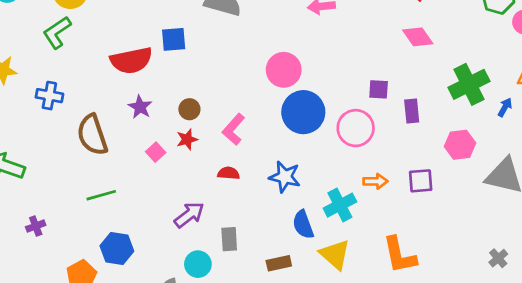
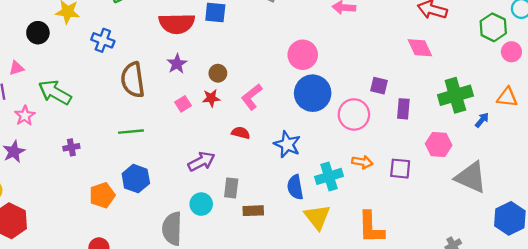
brown rectangle: (279, 263) -> (253, 211), moved

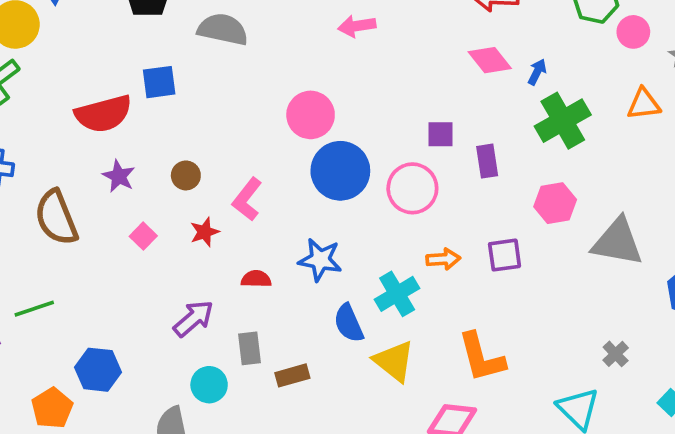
red star: (211, 98) -> (205, 232), moved
blue arrow: (482, 120) -> (537, 72), moved
green line: (131, 132) -> (34, 309), moved
red semicircle: (241, 133) -> (256, 279), moved

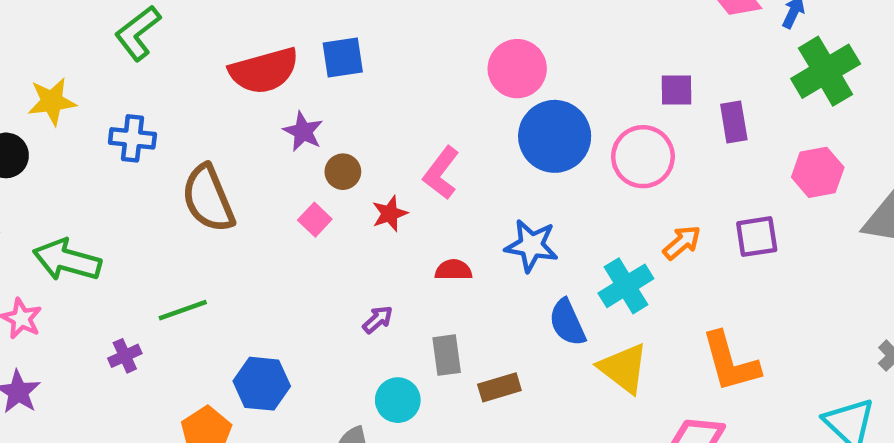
blue square: (159, 82) -> (343, 58), moved
brown circle: (186, 175) -> (343, 172), moved
purple star: (119, 176) -> (303, 131), moved
orange arrow: (443, 259) -> (682, 243), turned -36
purple arrow: (193, 319) -> (378, 320), size x0.6

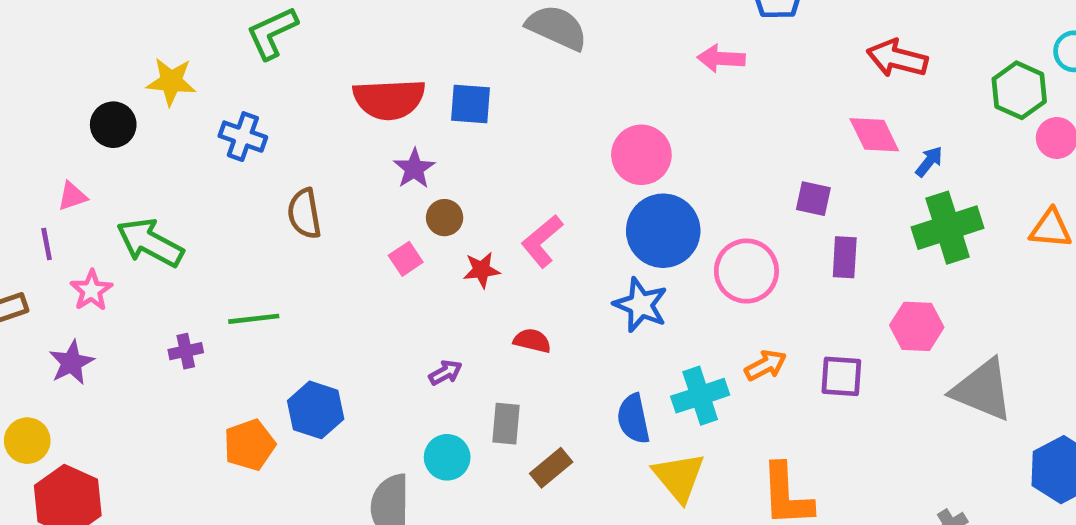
purple square: (676, 90) -> (813, 199), moved
brown semicircle: (208, 198) -> (304, 214), size x0.7
blue star: (531, 246) -> (641, 305), moved
brown rectangle: (499, 387) -> (551, 468), turned -36

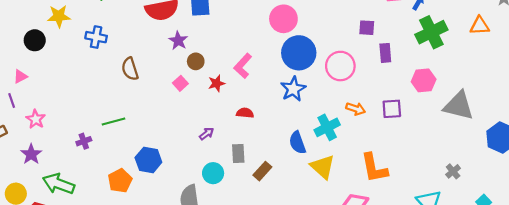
green arrow: (150, 243) -> (59, 184), moved
blue star: (641, 305) -> (293, 89), turned 30
orange arrow: (766, 365) -> (356, 109), turned 54

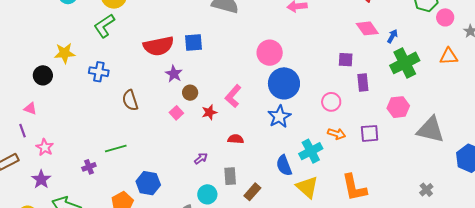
pink circle: (340, 66) -> (331, 102), moved, size x0.7
pink triangle: (20, 76) -> (30, 109), turned 48

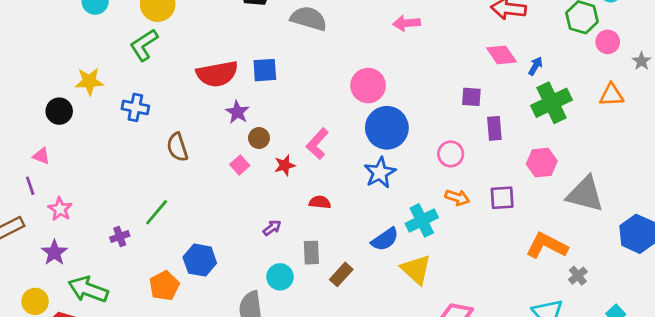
green line: (116, 149) -> (157, 212), turned -35
blue semicircle: (284, 165) -> (385, 239), turned -105
orange L-shape: (354, 188) -> (547, 246), moved, turned 128

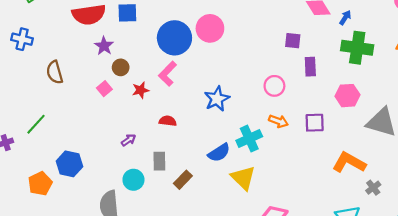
green cross: (552, 103) -> (357, 48), turned 32
blue circle: (387, 128) -> (174, 38), moved

